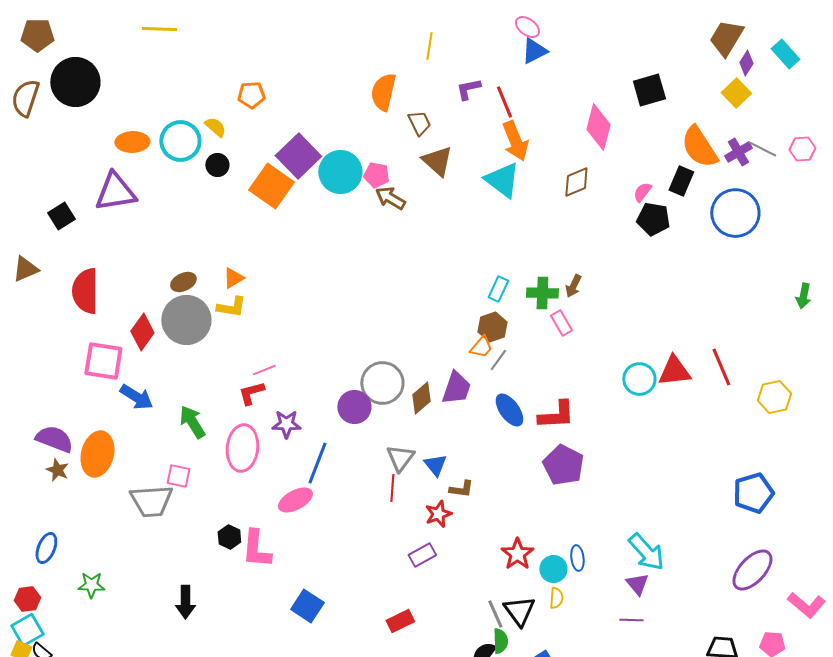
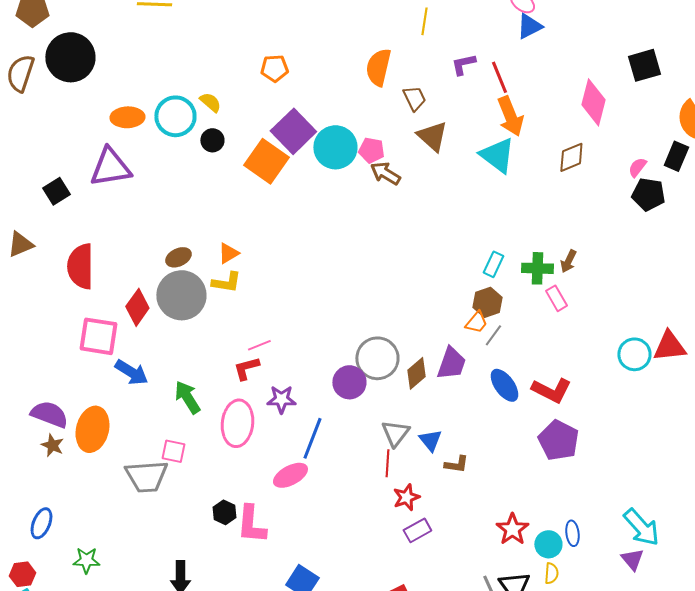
orange pentagon: (251, 95) -> (274, 68), moved
red L-shape: (556, 415) -> (551, 390), turned 30
red star: (438, 514) -> (406, 497), moved

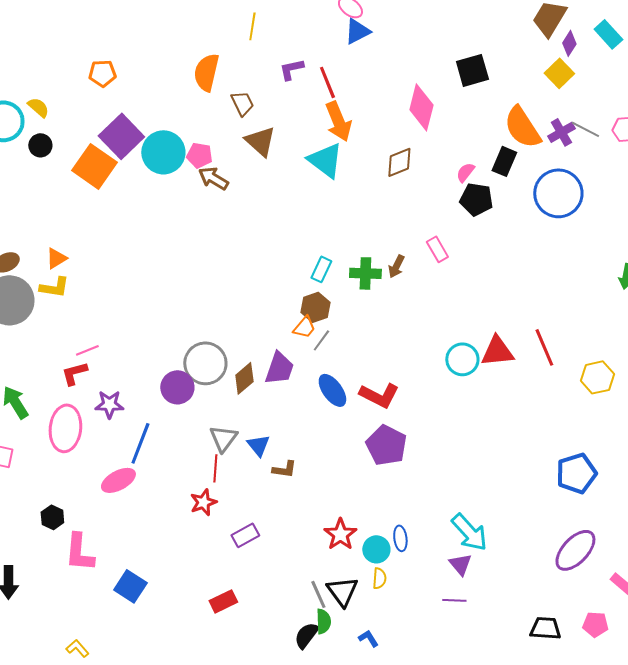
pink rectangle: (556, 298) -> (437, 249), moved
red star: (406, 497) -> (203, 502), moved
pink L-shape: (251, 524) -> (79, 552), moved

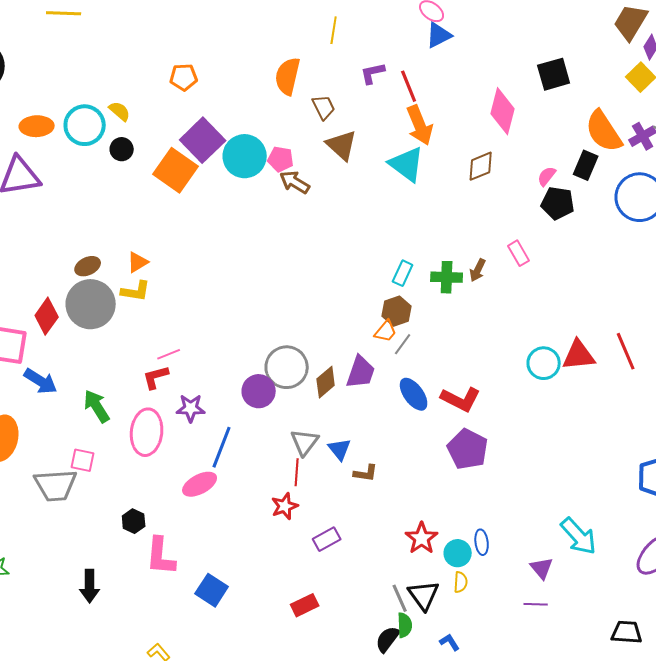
cyan arrow: (469, 532) -> (579, 536), moved

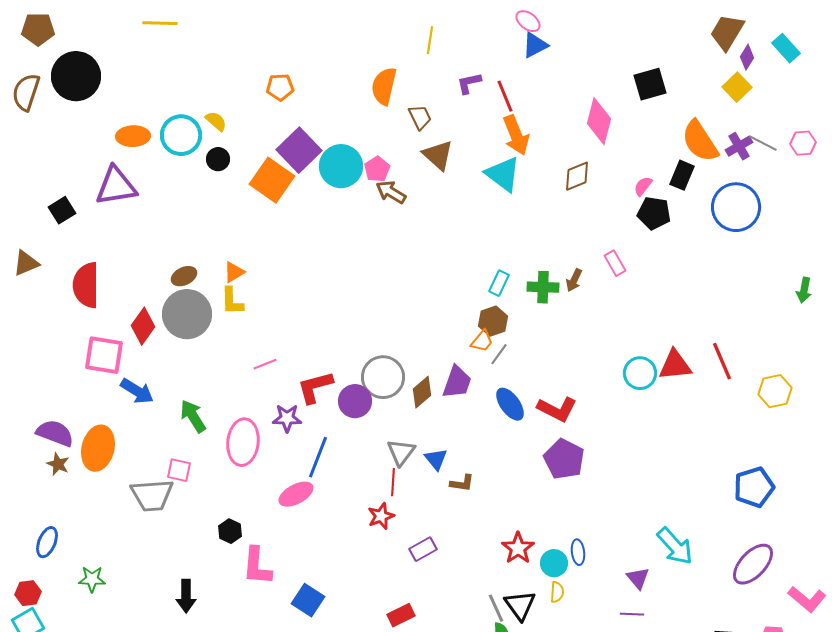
pink pentagon: (281, 159) -> (377, 169), turned 30
yellow L-shape: (136, 291) -> (232, 301), turned 80
red L-shape: (156, 377) -> (315, 387), moved, size x1.4

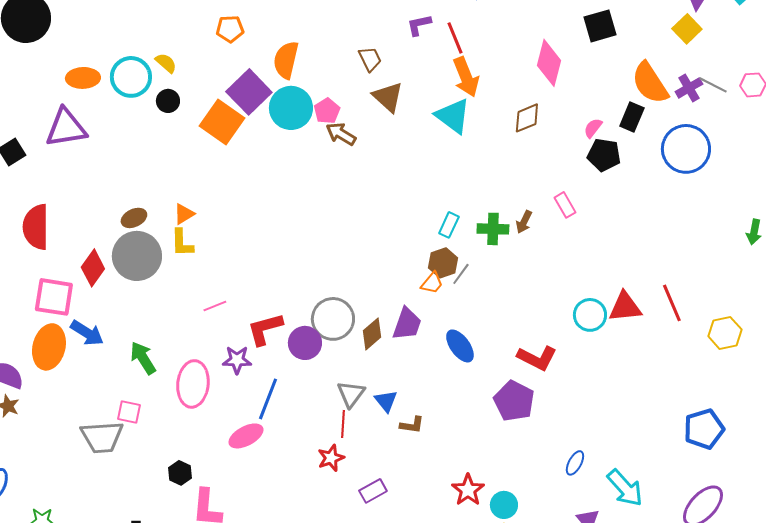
orange semicircle: (384, 86) -> (286, 60), moved
gray line: (499, 354) -> (461, 274), moved
red L-shape: (557, 409) -> (537, 358), moved
orange ellipse: (98, 448) -> (49, 347), moved
blue ellipse: (578, 552) -> (575, 463), moved, turned 35

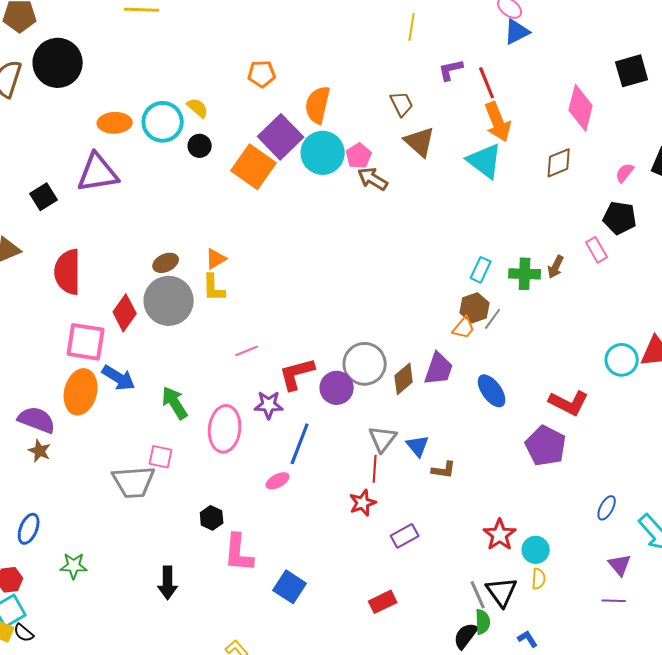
black pentagon: (604, 155) -> (620, 218), moved
pink ellipse: (246, 436) -> (278, 481), size x0.7

